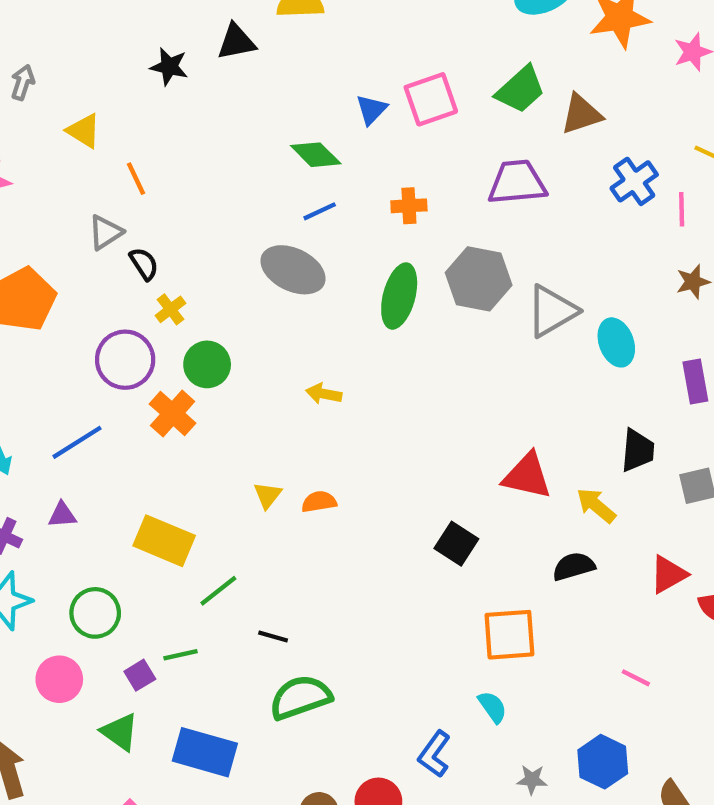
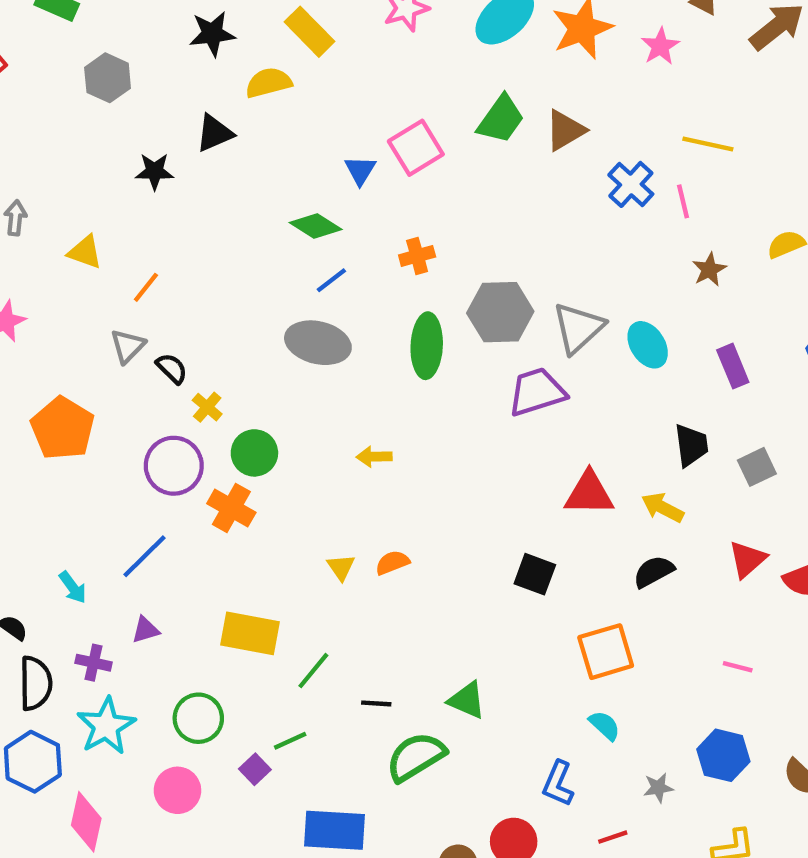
orange line: (136, 179) -> (146, 287), turned 76
purple trapezoid: (517, 182) -> (537, 392), moved
green triangle: (120, 732) -> (467, 700), moved

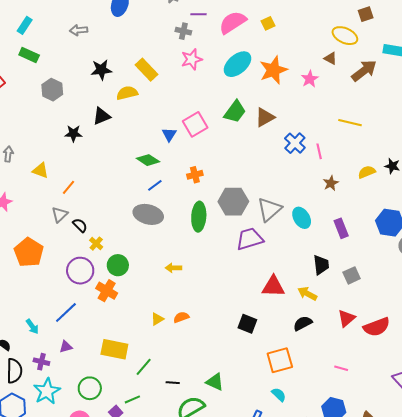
yellow line: (708, 144) -> (350, 123), moved
yellow triangle: (341, 567) -> (157, 319), turned 32

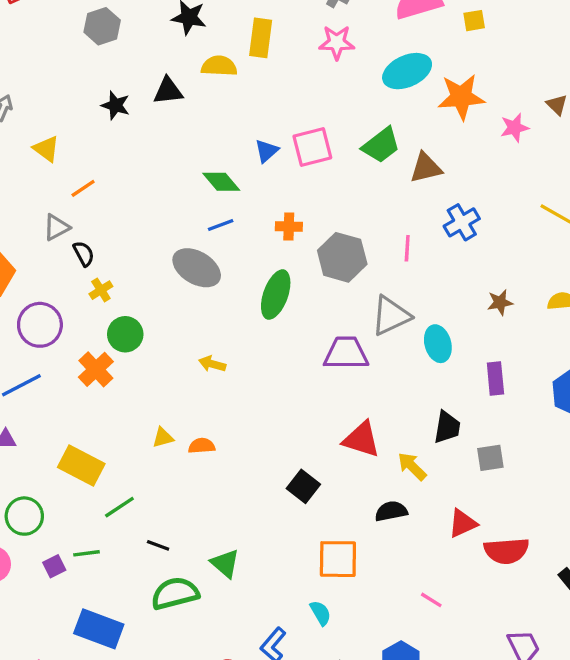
yellow rectangle: (147, 70) -> (261, 38), turned 35
pink line: (319, 151) -> (407, 248), moved
gray hexagon: (233, 202) -> (342, 257), moved
purple circle: (80, 271) -> (40, 325), moved

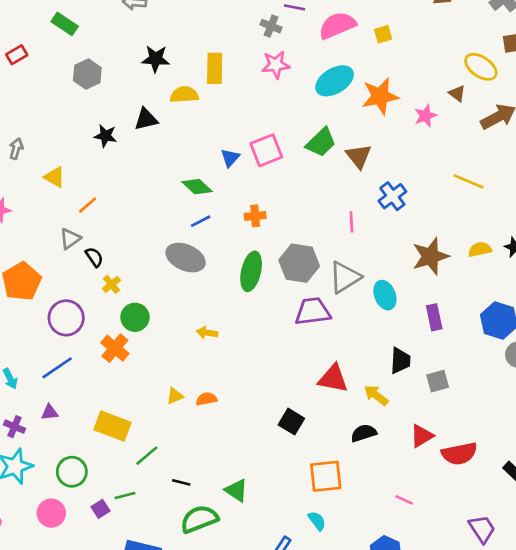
brown triangle: (426, 168) -> (359, 156), turned -48
gray hexagon: (342, 257) -> (299, 263), moved
brown star: (500, 302) -> (431, 256), size x1.8

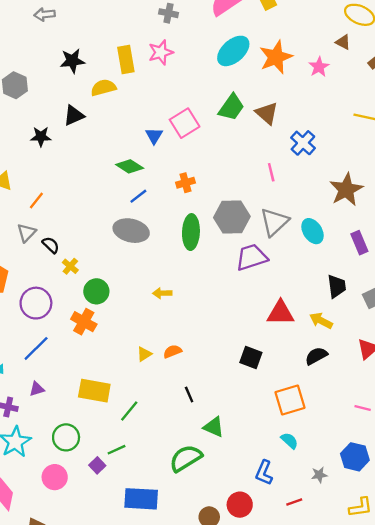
pink star: (276, 65) -> (161, 52), moved
black line: (181, 482) -> (189, 395), moved, turned 63

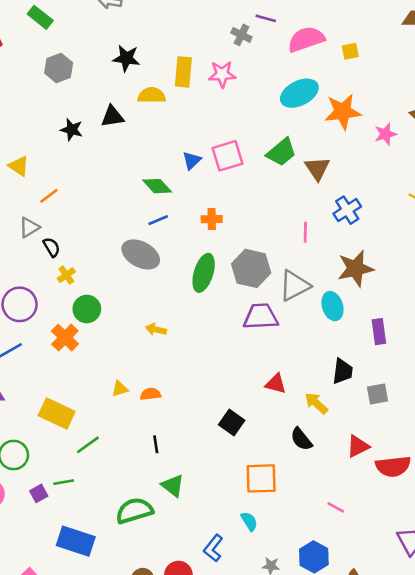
brown star: (346, 190) -> (355, 269), moved
red triangle: (281, 313) -> (276, 384), size x0.7
black semicircle: (316, 356) -> (301, 439), turned -115

